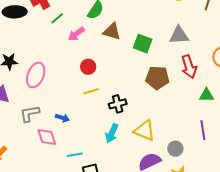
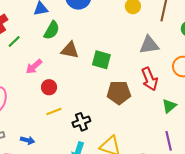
pink arrow: (76, 34) -> (34, 67), moved
gray triangle: (179, 35) -> (149, 45), moved
green triangle: (206, 95) -> (169, 106), turned -35

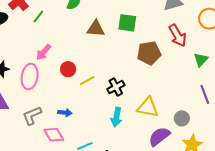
brown triangle: (70, 50) -> (96, 29), moved
pink arrow: (34, 67) -> (44, 52), moved
red circle: (49, 87) -> (68, 69), moved

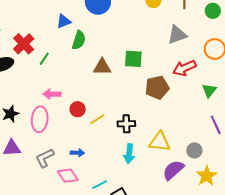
red arrow: (178, 36) -> (184, 68), turned 100
pink arrow: (44, 52) -> (52, 94), turned 54
black cross: (116, 87) -> (126, 124), turned 30

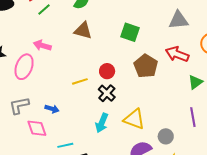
brown triangle: (102, 67) -> (83, 31), moved
red arrow: (184, 68) -> (177, 54), turned 30
brown pentagon: (157, 87) -> (146, 66), turned 30
red circle: (78, 109) -> (107, 71), moved
black cross: (126, 124) -> (107, 93), turned 30

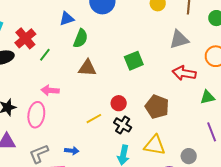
green square: (130, 32) -> (134, 61), turned -30
brown pentagon: (146, 66) -> (157, 107), moved
green triangle: (195, 82) -> (207, 97), turned 35

